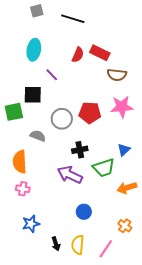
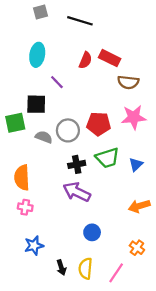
gray semicircle: (38, 136) -> (44, 137), moved
black cross: (80, 150) -> (77, 164), moved
green trapezoid: (104, 168) -> (107, 158), moved

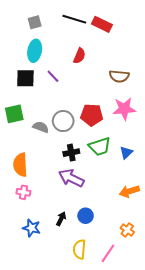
gray square: (41, 12) -> (35, 22), moved
red rectangle: (110, 58) -> (102, 24), moved
black square: (36, 104) -> (25, 78), moved
blue star: (34, 246) -> (32, 228), turned 30
black arrow: (61, 267) -> (61, 219), moved, turned -136

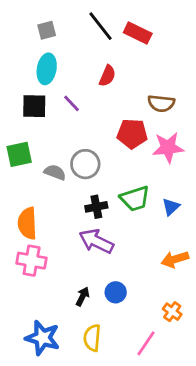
black line: (74, 19) -> (100, 26), turned 35
red pentagon: (92, 115) -> (132, 134), moved
pink cross: (23, 192) -> (32, 261), size x1.5
blue star: (32, 228) -> (43, 338), moved, size x1.4
yellow semicircle: (79, 249) -> (92, 338), moved

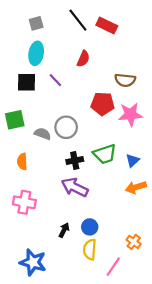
orange semicircle: (27, 223) -> (22, 162), moved, size x0.7
orange arrow: (175, 259) -> (136, 187), moved
yellow semicircle: (92, 338) -> (90, 249), moved

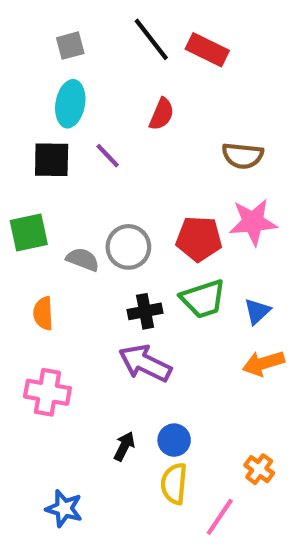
red pentagon: (103, 104) -> (199, 239), moved
blue star: (33, 262) -> (64, 509), size x0.7

